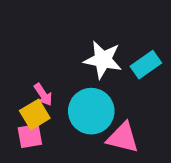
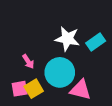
yellow square: (35, 114) -> (34, 89), moved

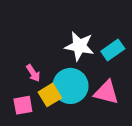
yellow square: (34, 89) -> (50, 95), moved
pink triangle: (80, 90) -> (106, 92), moved

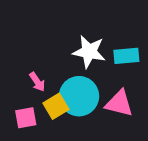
cyan rectangle: (113, 50) -> (126, 56), turned 30

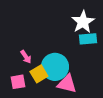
white star: (89, 52) -> (83, 22), moved, turned 30
pink triangle: (119, 103) -> (67, 84), moved

